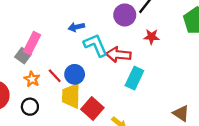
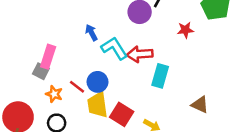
blue arrow: (76, 27) -> (91, 33), turned 84
red star: (151, 37) -> (185, 30), moved
brown triangle: (181, 113) -> (200, 105), moved

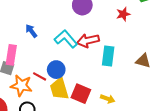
blue arrow: (91, 33) -> (31, 31), moved
orange star: (54, 94) -> (21, 86), size x1.5
brown triangle: (200, 105) -> (143, 61), moved

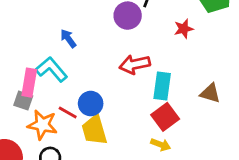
blue arrow: (31, 31) -> (68, 38), moved
cyan L-shape: (66, 39) -> (51, 69), moved
red square: (81, 94) -> (165, 117), moved, turned 30

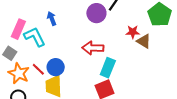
pink rectangle: (29, 83) -> (18, 29), moved
brown triangle: (210, 93) -> (144, 41), moved

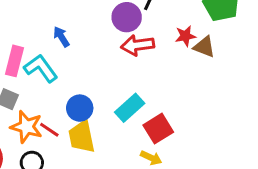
red arrow: (93, 48) -> (138, 45), moved
cyan rectangle: (108, 68) -> (130, 108), moved, turned 36
red line: (38, 69) -> (49, 130), moved

